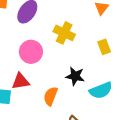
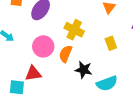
orange semicircle: (51, 96) -> (66, 54), moved

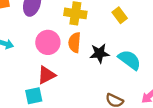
cyan semicircle: (107, 83) -> (130, 60), turned -105

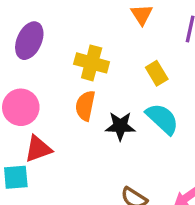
pink circle: (48, 42) -> (21, 107), moved
cyan semicircle: (130, 60) -> (162, 119), moved

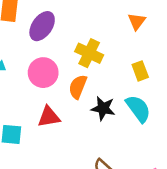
pink circle: (21, 107) -> (43, 73), moved
red triangle: (38, 149) -> (49, 117), moved

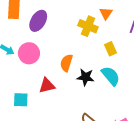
yellow cross: (89, 53) -> (88, 26), moved
pink circle: (43, 73) -> (29, 53), moved

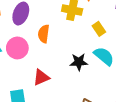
orange semicircle: (66, 63) -> (44, 34), moved

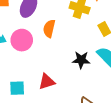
red triangle: (41, 77) -> (47, 82), moved

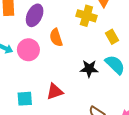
orange semicircle: (49, 29) -> (56, 38), turned -30

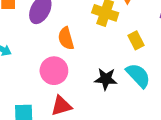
pink circle: (28, 50) -> (54, 71), moved

